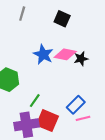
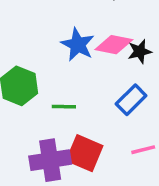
green line: (35, 101) -> (64, 107), moved, turned 56
blue rectangle: (76, 105) -> (131, 100), moved

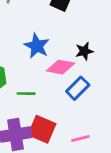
pink diamond: (114, 45) -> (61, 67), moved
pink line: (143, 150) -> (80, 138), moved

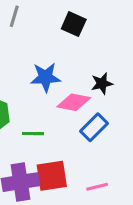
blue star: (37, 46) -> (46, 77), turned -30
red square: (42, 129) -> (52, 176), turned -32

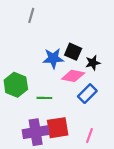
black square: (74, 24) -> (73, 52), moved
pink line: (97, 187) -> (90, 135), turned -56

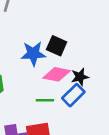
black star: (93, 63) -> (80, 77), moved
green line: (44, 98) -> (45, 100), moved

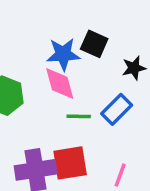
pink diamond: (57, 74) -> (60, 84), moved, turned 64
black star: (80, 77) -> (134, 68), moved

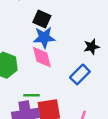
black square: (94, 44) -> (42, 19), moved
green line: (79, 116) -> (31, 95), moved

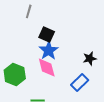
blue star: (44, 37) -> (49, 50), turned -30

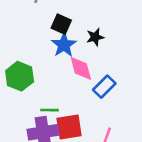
black star: (90, 58) -> (95, 37), moved
pink diamond: (47, 67) -> (81, 68), moved

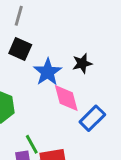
black square: (61, 24) -> (20, 49), moved
green line: (50, 110) -> (32, 144), turned 60

